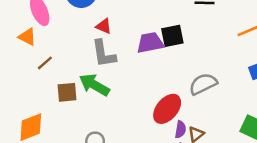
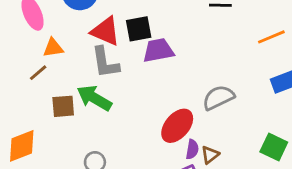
red triangle: (104, 26) -> (105, 31), size x1.6
black square: (172, 36) -> (139, 29), moved
orange triangle: (27, 37) -> (53, 48), moved, turned -36

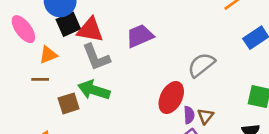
black square: (139, 29) -> (68, 24), moved
brown line: (38, 73) -> (40, 79), turned 54

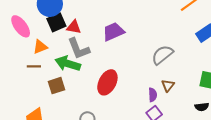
red triangle: (90, 30) -> (74, 27), size x0.7
green arrow: (94, 90) -> (68, 64), moved
red ellipse: (171, 98) -> (107, 82), moved
brown triangle: (205, 116) -> (168, 85), moved

